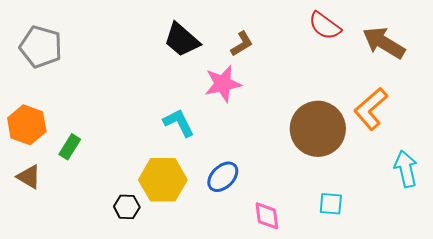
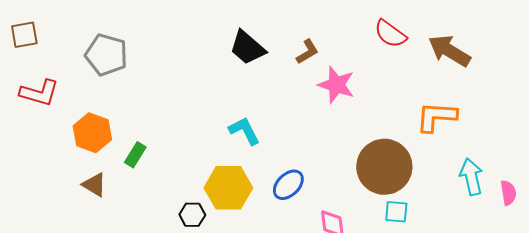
pink star: (223, 84) -> (336, 85), moved, turned 30
orange L-shape: (371, 109) -> (436, 117), turned 45
brown circle: (318, 129) -> (384, 167), moved

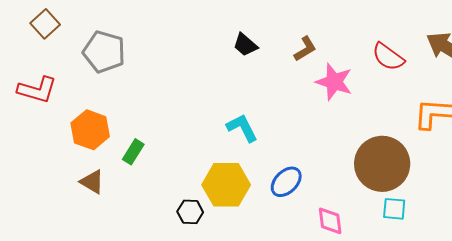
red semicircle: (390, 34) -> (388, 57), moved
brown square: (24, 35) -> (45, 24), moved, turned -32
black trapezoid: (247, 48) -> (245, 45), size x0.7

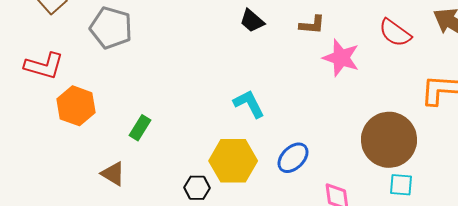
brown L-shape: (305, 49) -> (312, 25), turned 36
orange hexagon: (90, 130) -> (76, 106), moved
brown triangle: (92, 182) -> (113, 174), moved

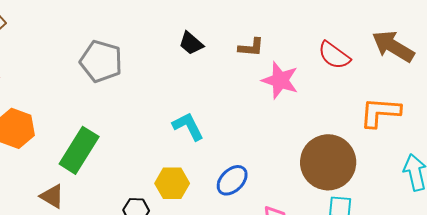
gray pentagon: (111, 28) -> (101, 61), moved
green rectangle: (140, 128) -> (79, 150), size x1.8
yellow hexagon: (233, 161) -> (172, 183), size x0.7

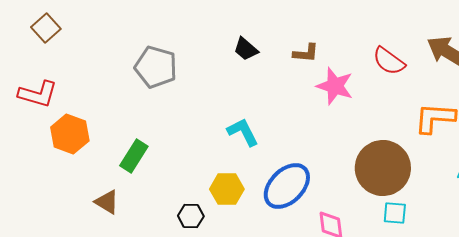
green rectangle: (79, 150) -> (134, 156), size x0.7
blue ellipse: (232, 180) -> (287, 186), size x1.5

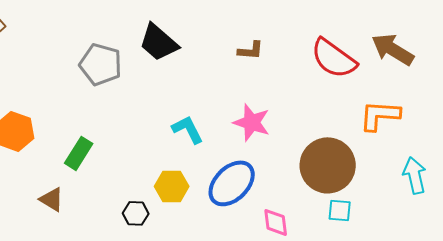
black trapezoid: (246, 49) -> (159, 42), moved, size x1.6
red semicircle: (389, 61) -> (334, 58), size x1.4
pink star: (335, 86) -> (252, 122), moved

